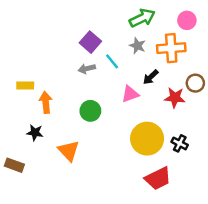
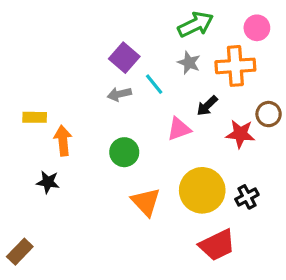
black cross: (180, 143) -> (247, 197), turned 35
orange triangle: (69, 151) -> (146, 202), moved
brown rectangle: (14, 165) -> (20, 252), moved, turned -66

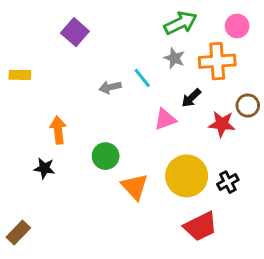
purple square: (124, 58) -> (75, 32), moved
yellow rectangle: (35, 117) -> (20, 75), moved
green circle: (124, 152) -> (106, 156), moved

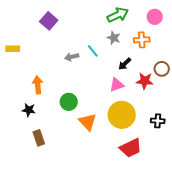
orange cross: (217, 61) -> (142, 40), size x0.7
pink triangle: (165, 119) -> (117, 85), moved
black cross: (228, 182) -> (158, 121), moved, turned 32
brown rectangle: (18, 233) -> (39, 138), moved, turned -63

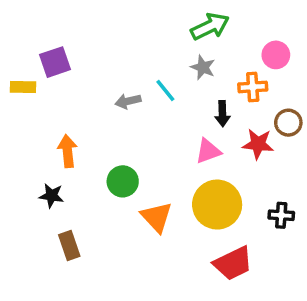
pink circle: (155, 17) -> (276, 55), moved
purple square: (49, 21) -> (55, 62), moved, turned 30
orange cross: (142, 40) -> (253, 87), moved
black arrow: (125, 64) -> (222, 114), turned -48

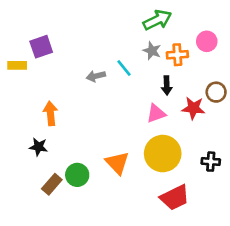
orange cross: (253, 87) -> (177, 55), moved
green circle: (123, 181) -> (77, 175), moved
brown rectangle: (69, 246) -> (52, 184), turned 60

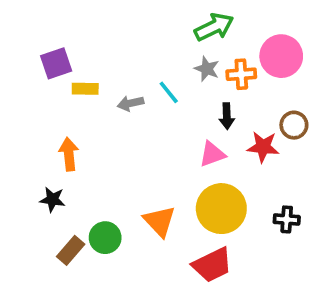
pink circle: (207, 41) -> (281, 56), size x1.5
yellow rectangle: (17, 65) -> (85, 89), moved
red trapezoid: (175, 198) -> (212, 265), moved

